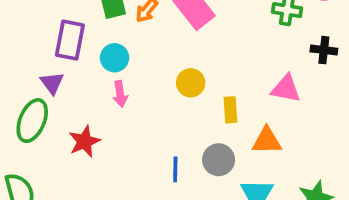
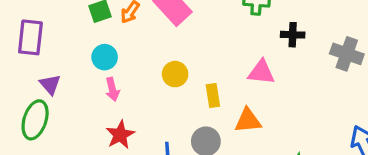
purple rectangle: (70, 40) -> (30, 37), moved
red star: (84, 141) -> (120, 135), moved

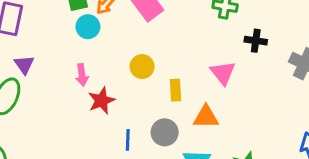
cyan circle: (105, 57) -> (88, 27), moved
pink triangle: (261, 72) -> (223, 73), turned 40
red star: (120, 135) -> (101, 101), moved

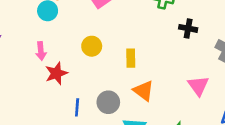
pink triangle: (223, 73) -> (198, 86), moved
yellow rectangle: (175, 90) -> (131, 58), moved
orange triangle: (206, 117) -> (144, 91), turned 35

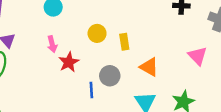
yellow rectangle: (131, 58) -> (124, 42), moved
gray circle: (108, 102) -> (110, 76), moved

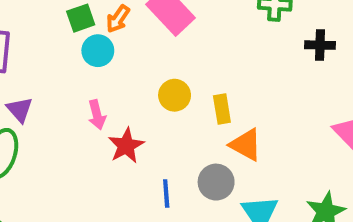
orange triangle: (149, 67) -> (246, 145), moved
gray circle: (110, 76) -> (216, 182), moved

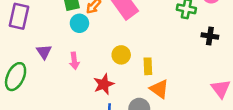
purple triangle: (20, 110) -> (44, 52), moved
red star: (126, 146) -> (104, 84), moved

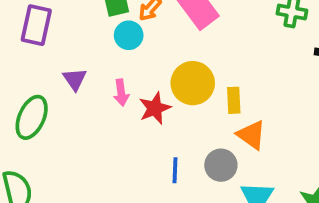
yellow circle: (121, 55) -> (193, 83), size x1.5
red star: (104, 84) -> (155, 108), moved

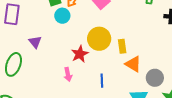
pink arrow: (121, 93) -> (68, 74), moved
gray circle: (221, 165) -> (155, 78), moved
blue line: (175, 170) -> (102, 81), moved

